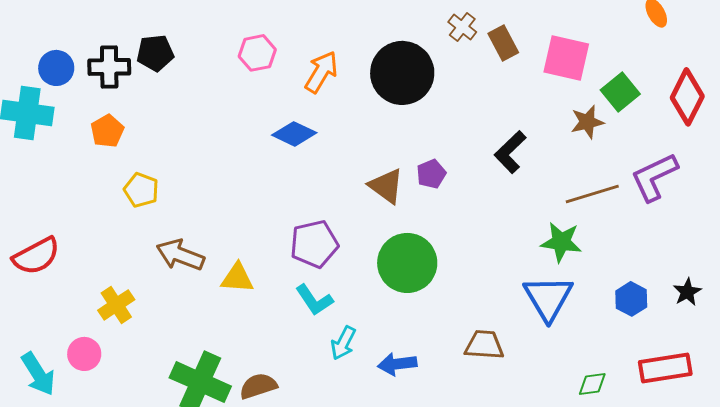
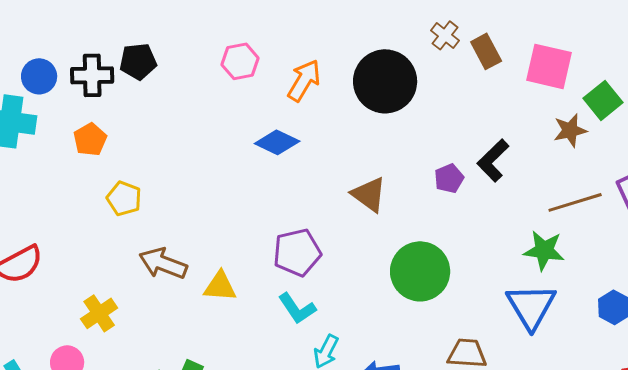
purple pentagon: (431, 174) -> (449, 178), moved
green circle: (407, 263) -> (420, 271), moved

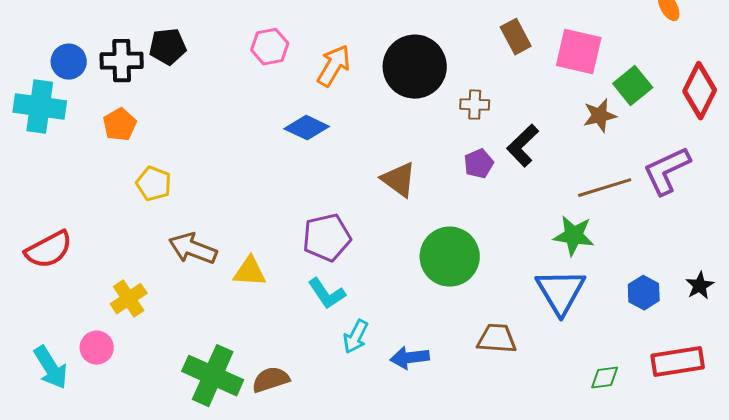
brown cross: (445, 35) -> (475, 105), moved, turned -36

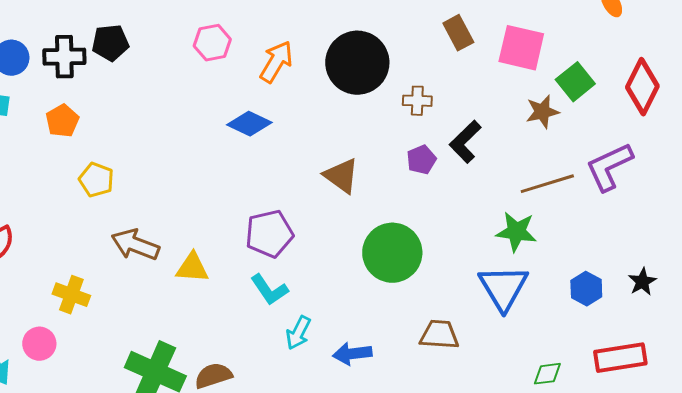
yellow cross: (129, 299) -> (71, 295), turned -36

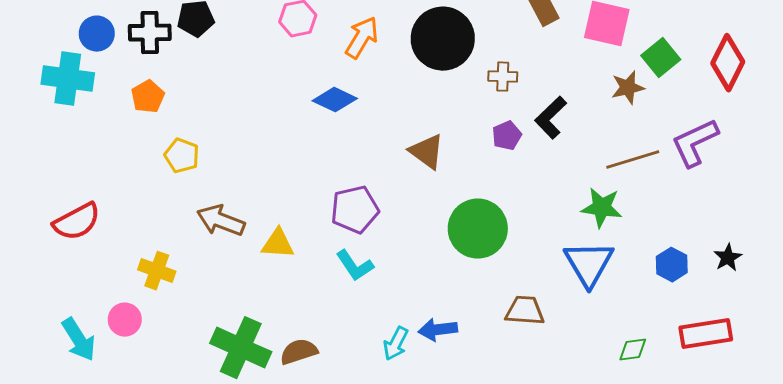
cyan arrow: (298, 333) -> (396, 344), moved

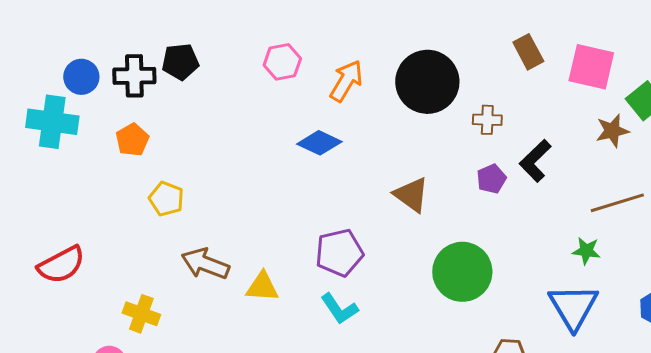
green star: (602, 208) -> (586, 251), size x0.7

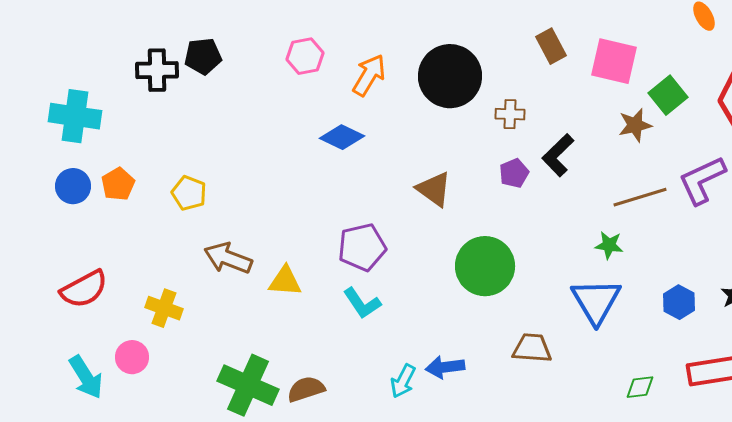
blue circle: (81, 77) -> (73, 186), moved
orange pentagon: (132, 140) -> (118, 184), moved
red semicircle: (61, 265) -> (84, 289), moved

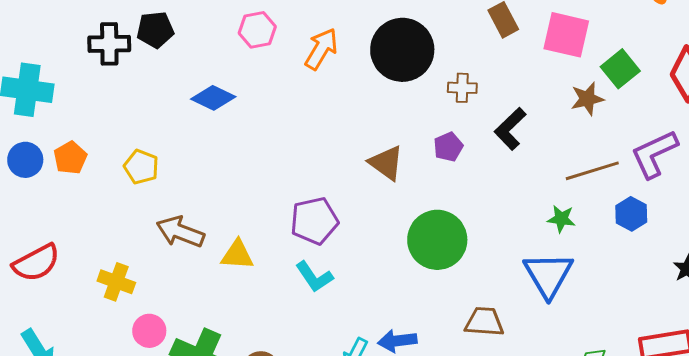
blue diamond: (342, 137) -> (213, 98), moved
purple pentagon: (514, 173) -> (448, 147), moved
blue hexagon: (679, 302) -> (631, 214), moved
pink circle: (132, 357) -> (149, 331), moved

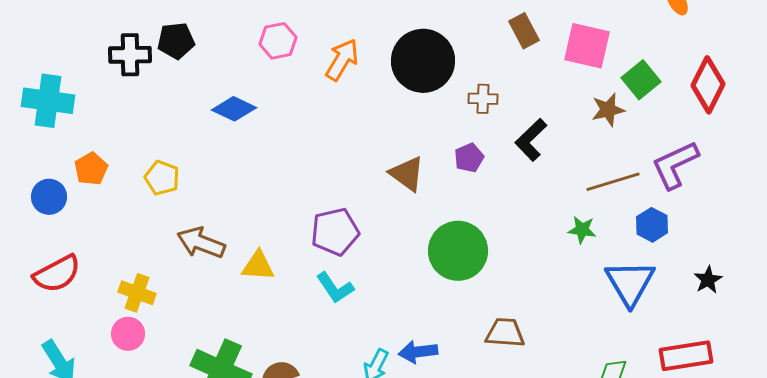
blue circle: (25, 160) -> (49, 197), moved
blue triangle: (548, 275) -> (630, 283), moved
pink circle: (149, 331) -> (128, 334), moved

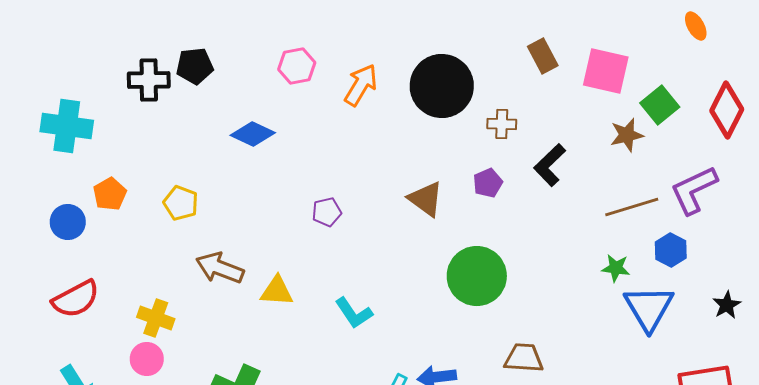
green star: (582, 230) -> (616, 268), moved
purple pentagon: (335, 232) -> (327, 212), moved, size x0.6

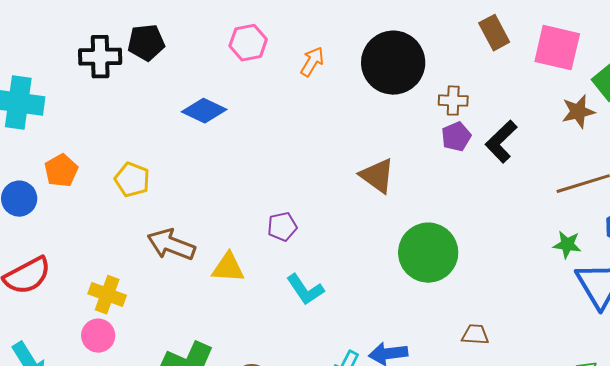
orange arrow: (361, 85) -> (312, 62), size x0.7
purple pentagon: (488, 183) -> (456, 137), moved
purple pentagon: (327, 212) -> (282, 227), moved
brown trapezoid: (524, 358) -> (475, 335), size x0.7

